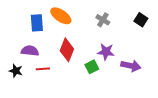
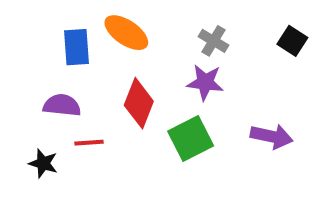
purple star: (106, 52) -> (205, 82), moved
green square: (92, 67) -> (191, 138), size x1.5
black star: (16, 71) -> (43, 163), moved

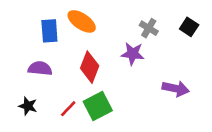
gray cross: (213, 41) -> (149, 28), moved
green square: (191, 138) -> (98, 106), moved
red line: (89, 143) -> (68, 109), moved, turned -42

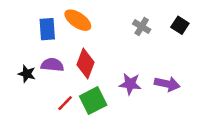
purple star: (133, 54) -> (130, 84), moved
purple semicircle: (40, 68) -> (52, 65), moved
black star: (28, 106) -> (27, 74), moved

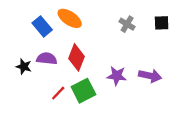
black square: (180, 25) -> (162, 23), turned -35
blue rectangle: (47, 29) -> (42, 26), turned -36

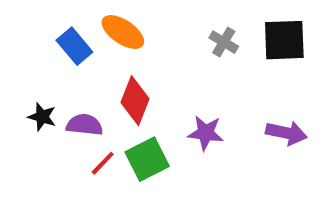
black square: (162, 23) -> (284, 40), size x1.6
purple semicircle: (47, 59) -> (84, 125), moved
purple arrow: (150, 76) -> (286, 133), moved

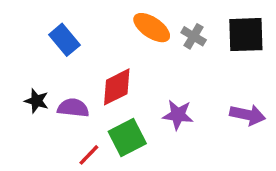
orange ellipse: (123, 32) -> (152, 28), moved
red diamond: (135, 101) -> (117, 87), turned 42
red line: (103, 163) -> (89, 155), moved

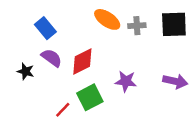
gray cross: (194, 36) -> (137, 26), turned -35
purple semicircle: (73, 108) -> (52, 58), moved, turned 30

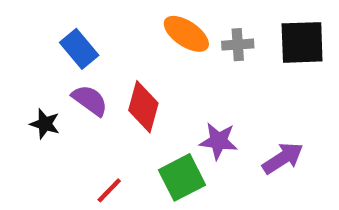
red diamond: (82, 61) -> (143, 107), turned -48
purple arrow: (175, 81) -> (283, 158), moved, turned -45
green square: (90, 97) -> (182, 177), moved

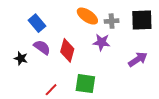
purple star: (218, 141) -> (102, 42), moved
purple arrow: (283, 158) -> (138, 59), moved
green square: (182, 177) -> (85, 84), turned 35

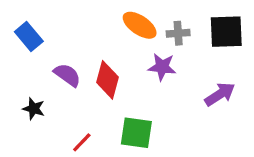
blue rectangle: (37, 23) -> (29, 36), moved
black star: (21, 58) -> (34, 109), moved

